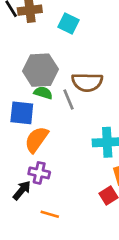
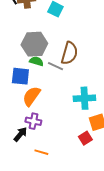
brown semicircle: (87, 82) -> (69, 53), turned -75
gray line: (68, 100) -> (55, 66), turned -42

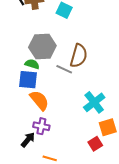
green semicircle: (36, 61) -> (32, 64), moved
orange semicircle: (31, 96) -> (39, 100), turned 105
cyan cross: (84, 98) -> (94, 102), turned -35

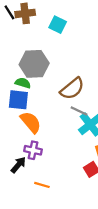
brown semicircle: (79, 56) -> (72, 89), moved, turned 35
gray line: (64, 69) -> (79, 111), moved

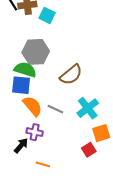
cyan square: (58, 25) -> (47, 15), moved
green semicircle: (23, 83) -> (25, 70), size x1.5
gray line: (79, 111) -> (55, 109), moved

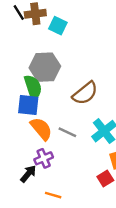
green semicircle: (25, 70) -> (33, 87), turned 55
purple cross: (35, 132) -> (44, 158), turned -35

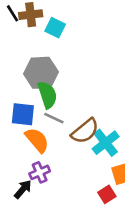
green semicircle: (33, 87) -> (47, 95), moved
brown semicircle: (85, 93) -> (85, 131), moved
gray line: (67, 132) -> (54, 118), moved

